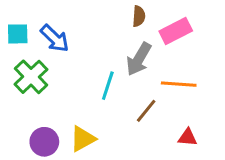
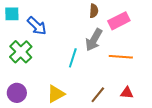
cyan square: (18, 34) -> (12, 14), moved
brown line: (146, 111) -> (98, 95), moved
purple circle: (44, 142) -> (17, 93), moved

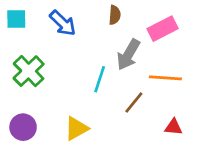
brown semicircle: (94, 11) -> (115, 15), moved
blue arrow: (37, 26) -> (63, 23), moved
brown line: (98, 95) -> (134, 102), moved

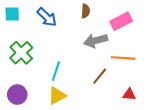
gray arrow: (128, 55) -> (96, 41), turned 45
cyan line: (100, 79) -> (56, 71), moved

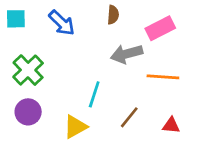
cyan line: (56, 71) -> (94, 94), moved
brown line: (100, 76) -> (129, 117), moved
purple circle: (17, 95) -> (28, 112), moved

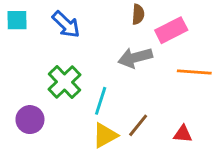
brown semicircle: (113, 15) -> (138, 14), moved
green cross: (28, 70) -> (65, 82), moved
orange line: (163, 77) -> (194, 72), moved
yellow triangle: (75, 127) -> (105, 135), moved

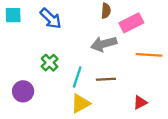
green cross: (65, 82) -> (50, 63), size x0.7
brown line: (138, 125) -> (106, 79), moved, turned 48
red triangle: (183, 134) -> (140, 102), turned -32

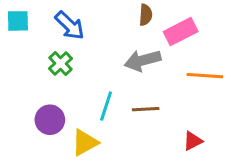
green cross: (50, 63) -> (61, 64), moved
purple circle: (23, 91) -> (50, 120), moved
yellow triangle: (80, 103) -> (85, 143), moved

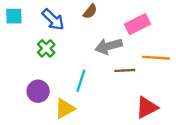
brown semicircle: (146, 15) -> (90, 11), moved, turned 35
brown line: (146, 109) -> (125, 70), moved
red triangle: (193, 141) -> (147, 107), size x1.5

